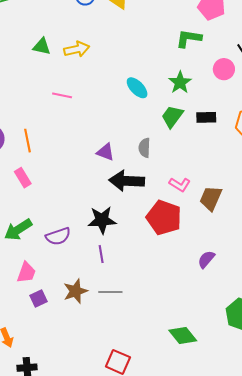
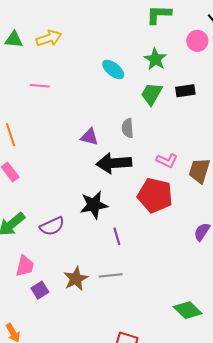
purple line: (101, 254) -> (117, 236), moved

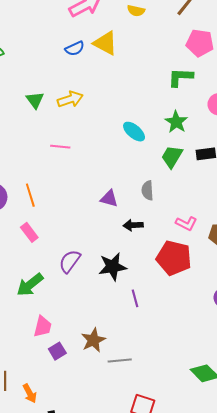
green triangle: (14, 40) -> (35, 100), turned 48
black arrow: (114, 163) -> (133, 225), size x0.6
purple semicircle: (52, 226) -> (70, 261), moved, turned 150
gray line: (111, 275) -> (120, 360), moved

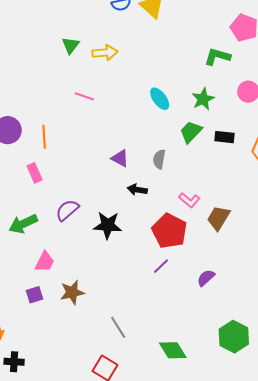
purple line: (135, 298) -> (161, 266), moved, turned 48
pink trapezoid: (43, 327) -> (45, 262), moved
gray line: (120, 360) -> (118, 327), moved, turned 50

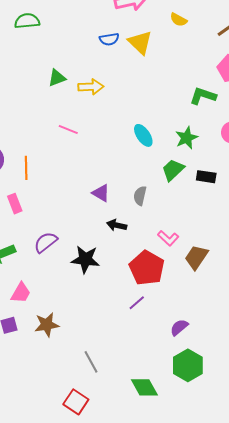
green triangle: (71, 45) -> (57, 78), turned 30
purple semicircle: (206, 278) -> (179, 327), moved
green hexagon: (234, 337) -> (188, 365), moved

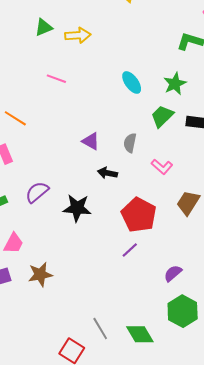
orange line: (26, 168) -> (15, 118), turned -55
pink L-shape: (168, 238) -> (162, 167), moved
gray line: (91, 362) -> (100, 329), moved

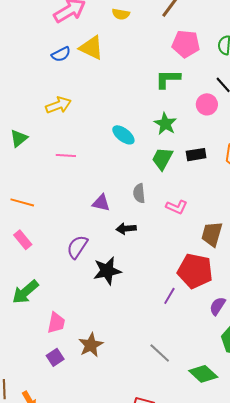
green triangle: (44, 27) -> (19, 138), moved
pink line: (56, 79) -> (66, 156), moved
purple semicircle: (37, 192) -> (77, 247), moved
red pentagon: (139, 215) -> (195, 271), moved
gray line: (100, 329) -> (160, 353), moved

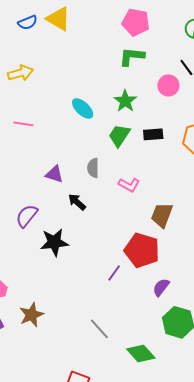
pink pentagon: (186, 44) -> (136, 22), moved
black arrow: (126, 229) -> (77, 202), turned 42

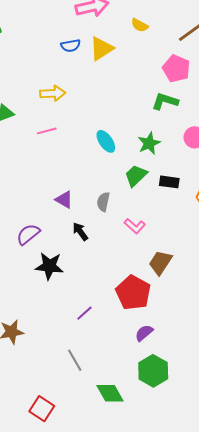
yellow triangle: (58, 19) -> (101, 49), turned 44
pink line: (23, 124) -> (47, 131), moved, turned -36
purple line: (114, 273) -> (84, 313), moved

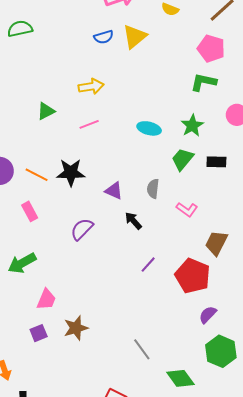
cyan ellipse: (106, 141) -> (149, 128), turned -35
black star: (49, 266) -> (71, 172), moved
purple line: (84, 313) -> (148, 265), moved

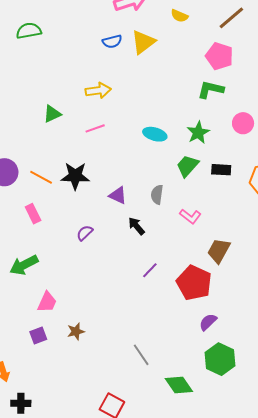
purple semicircle: (82, 229) -> (85, 233), size x0.7
brown star: (76, 328) -> (76, 331), size x0.7

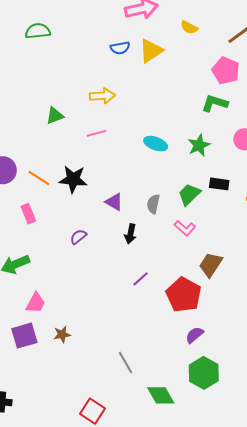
green trapezoid: (187, 166) -> (189, 194), moved
black arrow: (136, 226) -> (130, 234), turned -132
purple square: (38, 335) -> (24, 336), size x1.5

